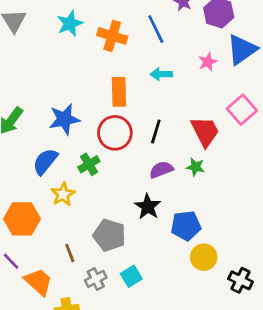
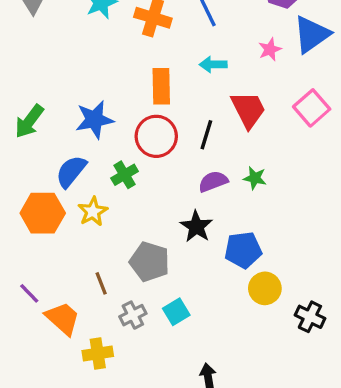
red trapezoid: (205, 131) -> (248, 110), moved
orange hexagon: (22, 219) -> (43, 213), moved

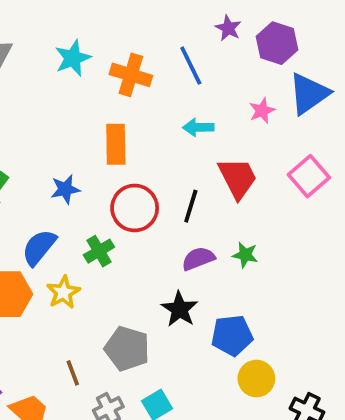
orange rectangle: (161, 86) -> (116, 144), moved
blue star: (94, 120) -> (65, 189), size x0.7

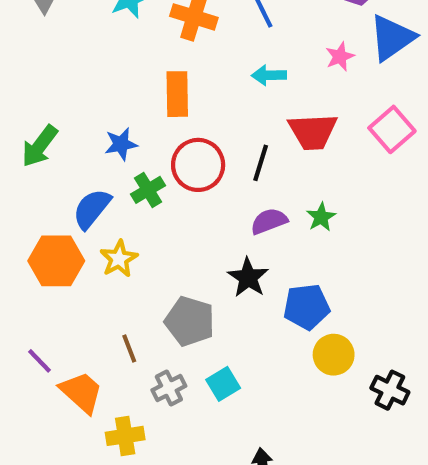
red trapezoid: (238, 178) -> (313, 132), turned 114
green cross: (99, 251) -> (148, 190), moved
green star: (245, 255) -> (321, 217), turned 30

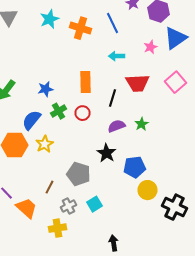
orange rectangle: (177, 94) -> (86, 82), moved
red circle: (198, 165) -> (82, 113), moved, size x0.6
brown line: (129, 348) -> (50, 187), turned 48
black cross: (390, 390) -> (174, 207), size x1.4
yellow cross: (125, 436) -> (58, 228), moved

